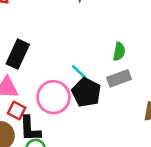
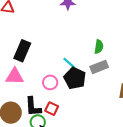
pink circle: (53, 97) -> (50, 82), size x0.6
red square: (17, 110) -> (52, 109), moved

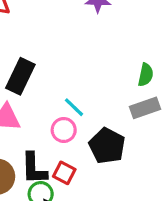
cyan line: (69, 63) -> (74, 107), moved
black pentagon: (75, 78) -> (107, 146), moved

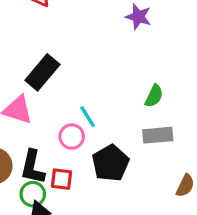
green semicircle: (146, 75) -> (154, 96), moved
red square: (64, 173) -> (61, 179), turned -35

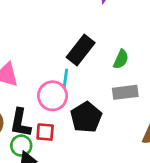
black rectangle: (42, 72) -> (81, 50), moved
cyan line: (88, 117) -> (65, 79), turned 42
pink circle: (72, 137) -> (53, 96), size x1.4

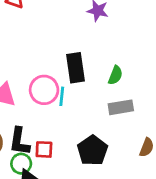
black rectangle: (81, 50) -> (76, 68), turned -44
pink circle: (53, 96) -> (44, 90), moved
black pentagon: (86, 117) -> (92, 150), moved

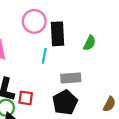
pink circle: (44, 90) -> (34, 21), moved
gray rectangle: (121, 107) -> (71, 78), moved

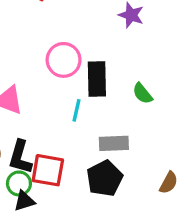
green semicircle: (89, 43) -> (142, 93), turned 112
red square: (26, 98) -> (48, 170), size x1.5

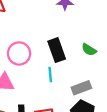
pink circle: (64, 60) -> (19, 53), moved

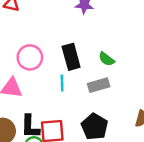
gray rectangle: (81, 88) -> (99, 85), moved

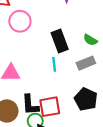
pink circle: (30, 57) -> (20, 21), moved

